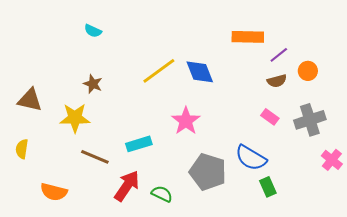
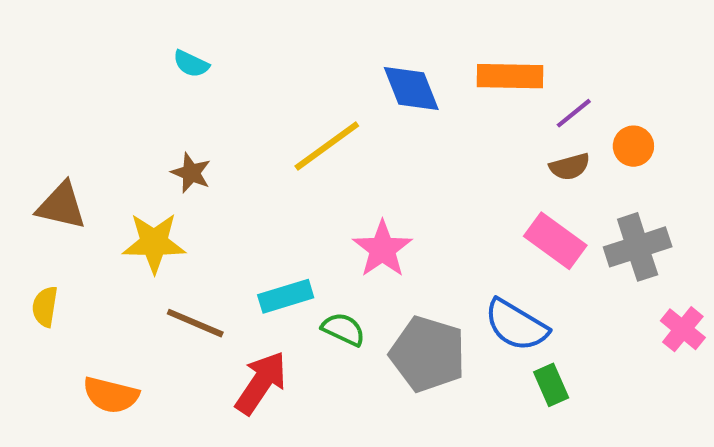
blue diamond: (200, 72) -> (411, 88), moved
pink rectangle: (270, 117) -> (555, 241), size x1.6
green semicircle: (162, 194) -> (343, 329), moved

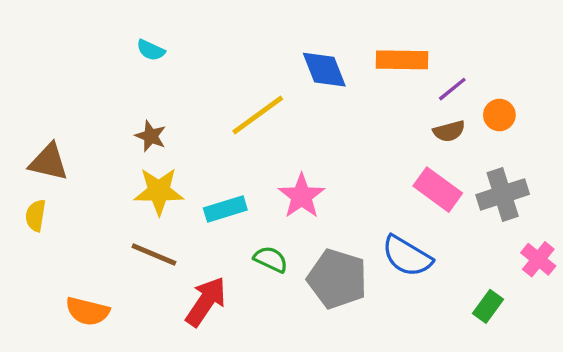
yellow star: (154, 243) -> (159, 191), moved
cyan rectangle: (286, 296) -> (225, 209), moved
yellow semicircle: (45, 307) -> (36, 216), moved
green rectangle: (551, 385) -> (488, 306), moved, turned 60

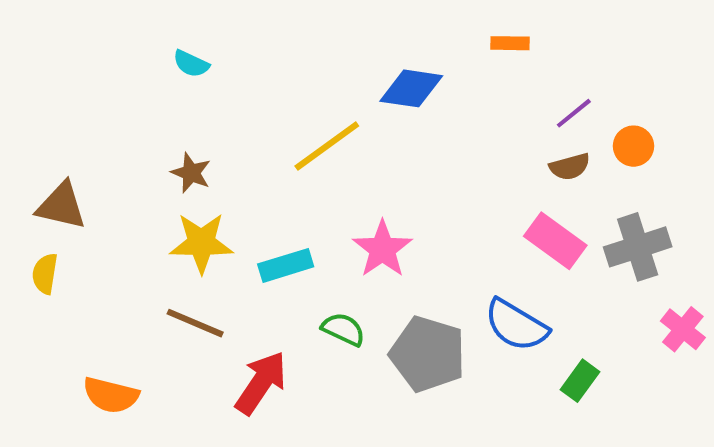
orange rectangle: (402, 60) -> (510, 43), moved, size x0.6
blue diamond: (324, 70) -> (411, 88), turned -60
green rectangle: (488, 306) -> (580, 381), moved

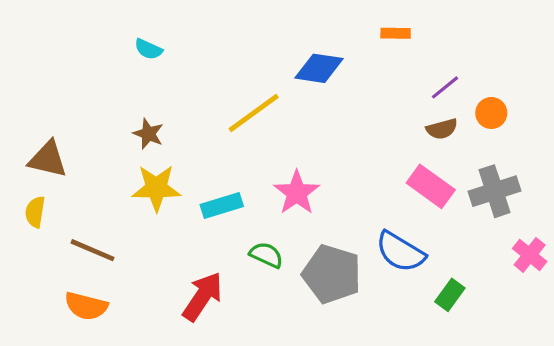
brown line: (195, 323) -> (93, 250), moved

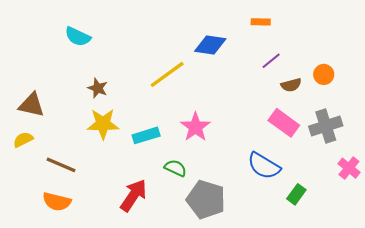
cyan semicircle: (148, 49) -> (78, 37), moved, size x1.4
purple line: (445, 87) -> (271, 61), moved
yellow semicircle: (35, 212) -> (23, 140), turned 54
gray pentagon: (332, 274) -> (206, 200), moved

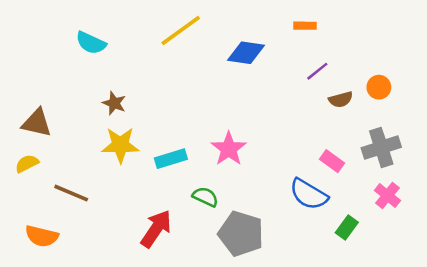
yellow line: (167, 74) -> (181, 31), moved
pink rectangle: (284, 123) -> (332, 161), moved, size x0.7
pink cross: (349, 168) -> (387, 196), moved
orange semicircle: (57, 202) -> (42, 236), moved

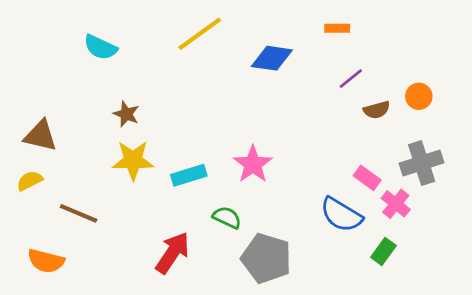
pink cross: (387, 196) -> (396, 204), moved

